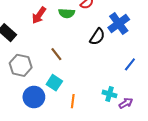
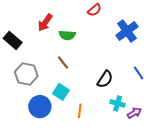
green semicircle: (67, 13) -> (67, 35), moved
black semicircle: (97, 37) -> (105, 79), moved
blue line: (130, 64) -> (139, 73), turned -72

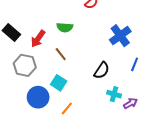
red arrow: (45, 23) -> (38, 39), moved
blue cross: (127, 31) -> (120, 36), moved
blue line: (139, 73) -> (135, 64), turned 56
orange line: (80, 111) -> (67, 108), moved, turned 32

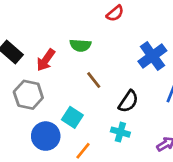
brown line: (61, 54) -> (94, 80), moved
cyan cross: (114, 94) -> (120, 132), moved

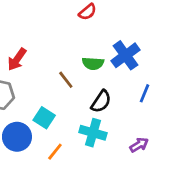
green semicircle: (80, 45) -> (93, 63), moved
cyan cross: (120, 132) -> (93, 133), size x1.4

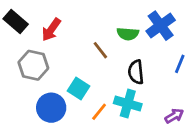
black semicircle: (101, 101) -> (136, 72), turned 140
orange line: (55, 152) -> (99, 112), moved

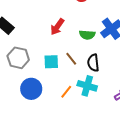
red arrow: (51, 30) -> (57, 27), moved
brown line: (100, 50) -> (71, 59), moved
cyan square: (79, 88) -> (51, 62), moved, turned -35

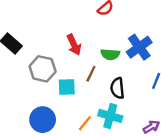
red arrow: (57, 27) -> (74, 45), turned -60
gray hexagon: (18, 58) -> (43, 69), moved
brown line: (71, 59) -> (91, 74), moved, turned 64

